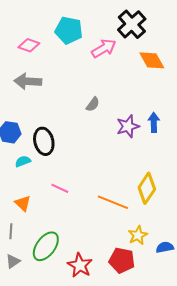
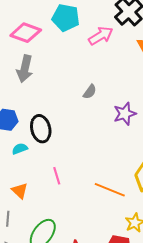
pink diamond: (29, 45) -> (26, 33), size x1.4
gray arrow: (28, 81) -> (25, 69), turned -80
pink line: (60, 188) -> (57, 176), turned 48

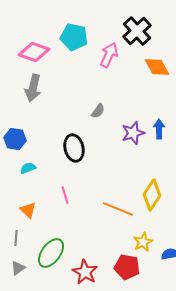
pink arrow: (101, 36) -> (109, 55), turned -35
black ellipse: (41, 129) -> (74, 148), moved

